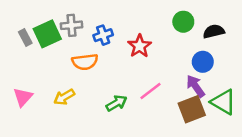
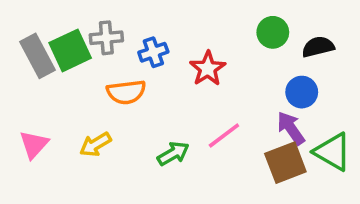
gray rectangle: (25, 38) -> (38, 56), size x1.6

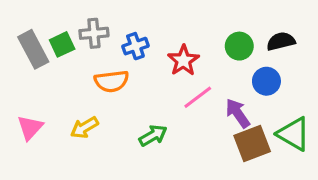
green circle: (273, 32) -> (239, 46), moved
green square: (70, 50) -> (62, 44), size x0.7
purple arrow: (291, 128) -> (238, 113), moved
pink line: (224, 135) -> (198, 97), moved

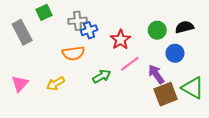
gray cross: (94, 33) -> (78, 21), moved
green square: (62, 44) -> (44, 12), moved
green arrow: (153, 136) -> (102, 76), moved

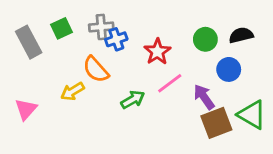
green square: (44, 12) -> (61, 28), moved
orange semicircle: (73, 53) -> (96, 69), turned 55
yellow arrow: (56, 84) -> (72, 91), moved

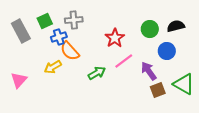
blue cross: (116, 39) -> (59, 37), moved
brown square: (216, 123) -> (158, 90), size x0.7

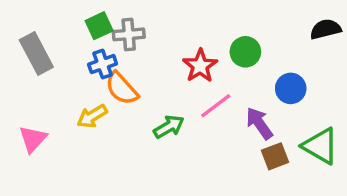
green square: (45, 21) -> (99, 26), moved
black semicircle: (176, 26) -> (326, 29), moved
green circle: (150, 29) -> (245, 52), moved

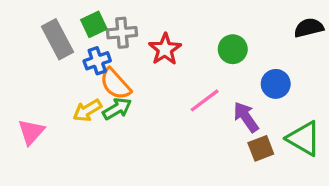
gray rectangle: (36, 54) -> (58, 39), moved
red star: (200, 66) -> (165, 49), moved
green arrow: (169, 127) -> (117, 109), moved

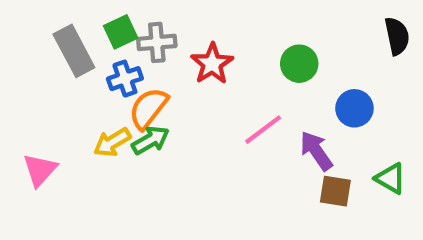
black semicircle: (309, 28) -> (397, 36), turned 92
orange semicircle: (115, 84) -> (148, 108), turned 80
green triangle: (304, 138) -> (391, 178), size x0.7
brown square: (261, 148) -> (335, 191), turned 30

